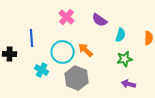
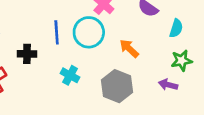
cyan circle: (63, 52) -> (89, 32), moved
purple arrow: (129, 84) -> (168, 85), moved

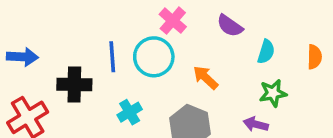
black cross: (27, 54) -> (74, 84), size x1.4
cyan cross: (70, 75) -> (130, 112), turned 30

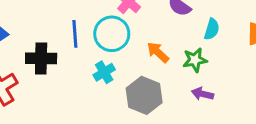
green star: (273, 93) -> (195, 60), moved
cyan cross: (130, 112) -> (104, 72), moved

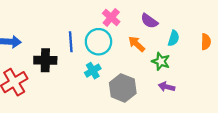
orange arrow: (158, 52) -> (137, 44), moved
green star: (195, 60) -> (161, 61), turned 30

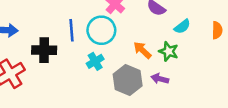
cyan semicircle: (174, 38) -> (182, 26), turned 35
orange arrow: (137, 44) -> (142, 50), moved
purple arrow: (167, 87) -> (160, 79), moved

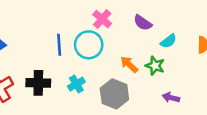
black cross: (44, 50) -> (38, 83), moved
cyan cross: (95, 61) -> (76, 84), moved
purple arrow: (160, 79) -> (171, 98), moved

